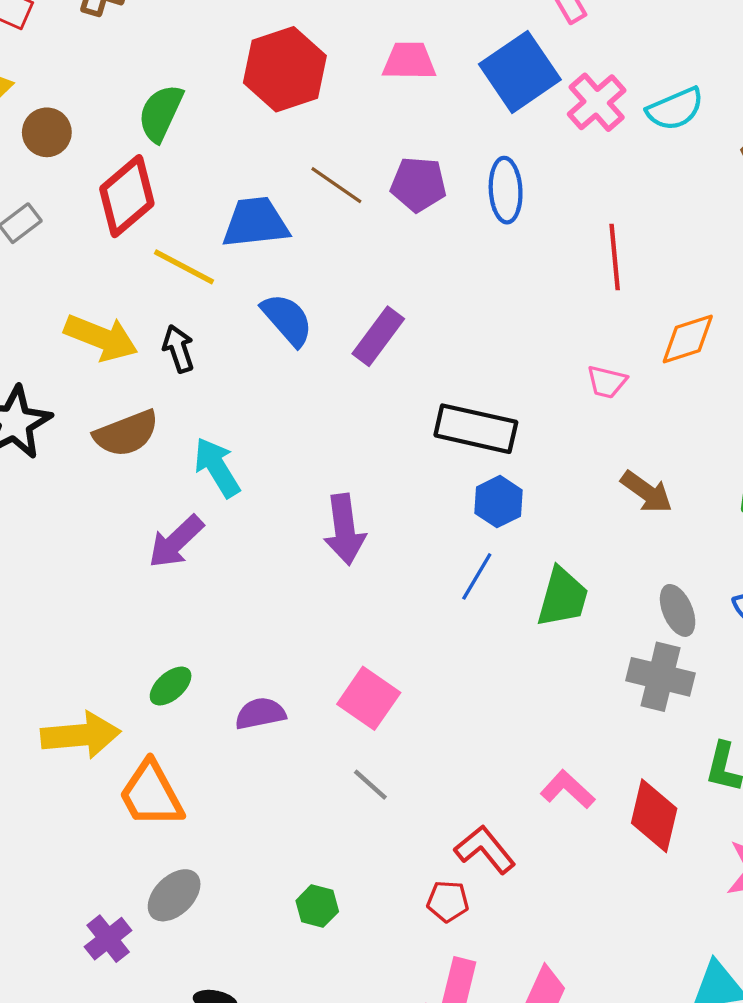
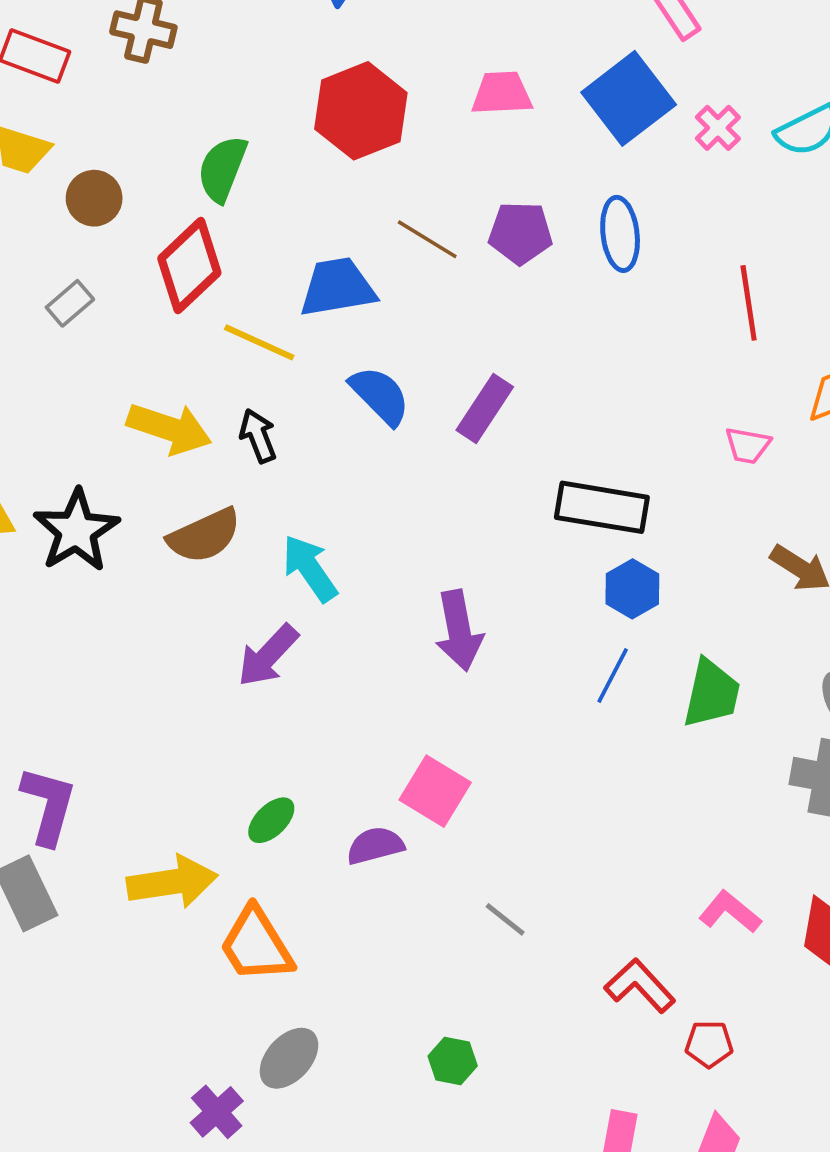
pink cross: (597, 102) -> (718, 128), size x0.7
pink square: (369, 698) -> (435, 791), moved
red pentagon: (448, 901) -> (709, 1044), moved

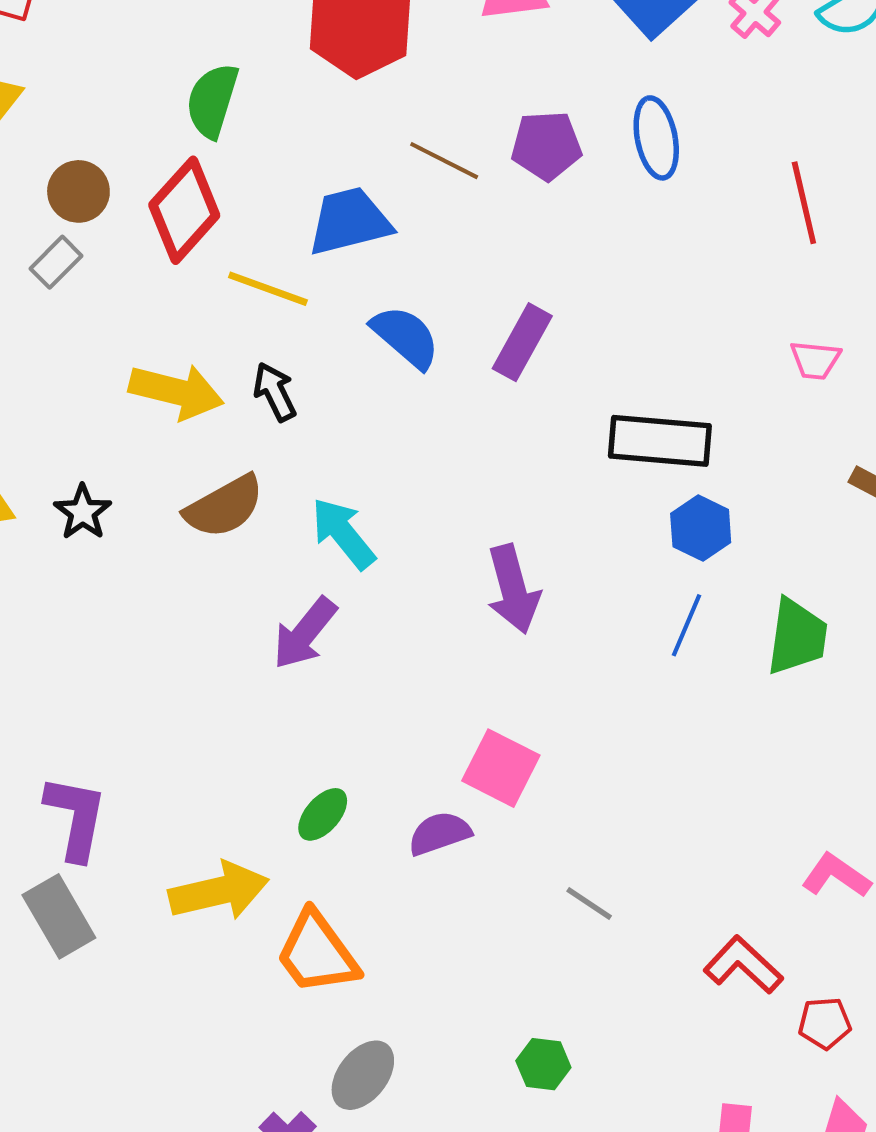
brown circle: (94, 198) -> (78, 191), moved
black star: (76, 531) -> (83, 512), size x0.6

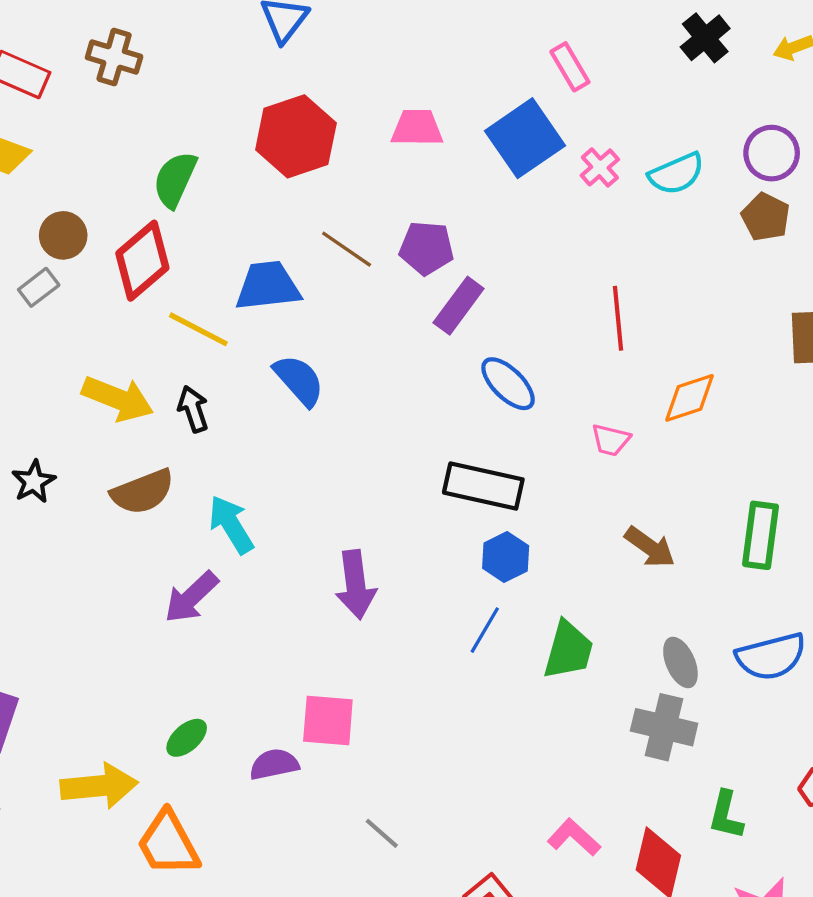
blue ellipse: (656, 138) -> (508, 384), moved, turned -42
purple rectangle: (522, 342) -> (459, 306), moved
pink square: (501, 768) -> (328, 721), turned -30

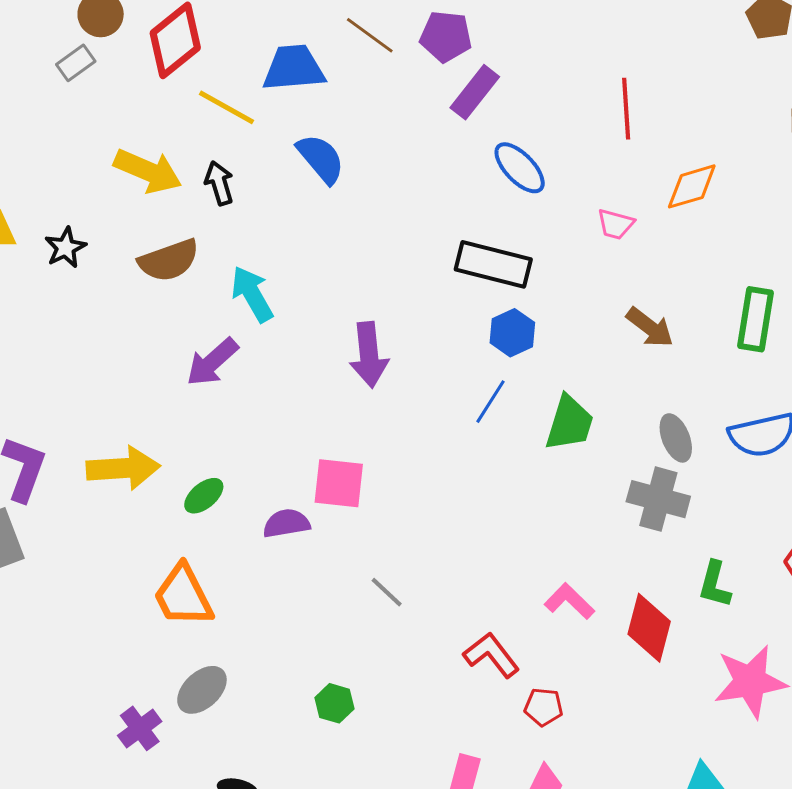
yellow arrow: (99, 786) -> (123, 468), moved

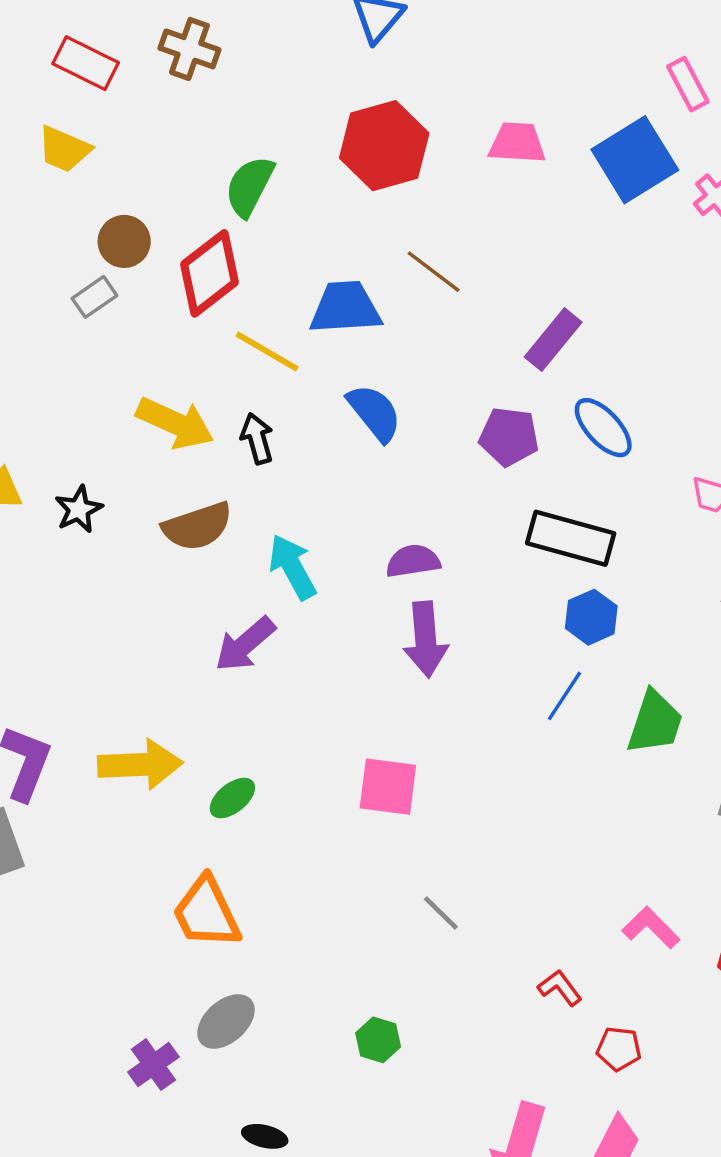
purple pentagon: (446, 36) -> (509, 437), moved
purple semicircle: (286, 523) -> (413, 561), moved
red L-shape: (491, 655) -> (560, 988), size x0.7

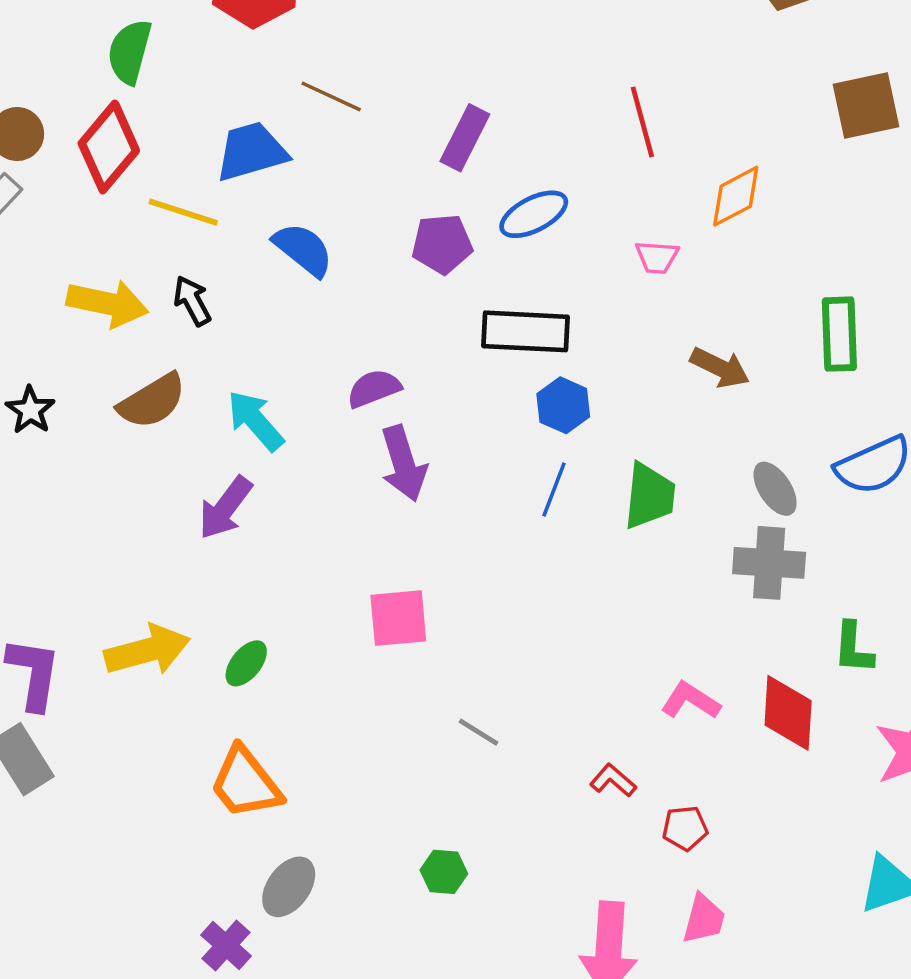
blue ellipse: (603, 428) -> (534, 214), turned -62

